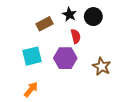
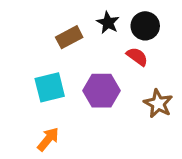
red semicircle: (76, 36) -> (137, 57), moved, turned -40

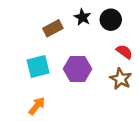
red semicircle: (137, 57) -> (124, 52), moved

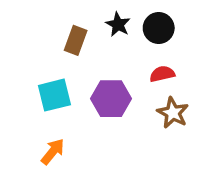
brown rectangle: (53, 28) -> (76, 40), turned -42
red semicircle: (124, 52) -> (162, 74), moved, turned -49

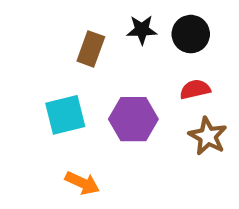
black star: (118, 24) -> (142, 30), turned -30
orange arrow: (53, 152) -> (82, 183), moved, turned 76

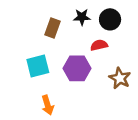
red semicircle: (195, 89) -> (99, 45), moved
orange arrow: (82, 183) -> (48, 105), turned 48

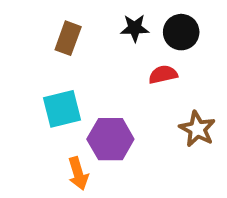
brown rectangle: (52, 28) -> (68, 38), moved
purple hexagon: (77, 68) -> (110, 139), moved

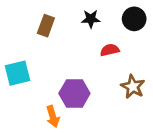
black circle: (181, 32) -> (134, 19), moved
cyan square: (62, 109) -> (18, 73), moved

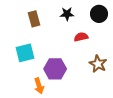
brown rectangle: (46, 26) -> (34, 19), turned -35
cyan square: (18, 73) -> (25, 53), moved

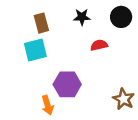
cyan square: (25, 53) -> (35, 50), moved
brown star: (98, 64) -> (124, 99), moved

